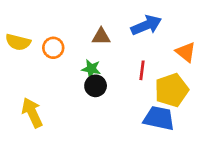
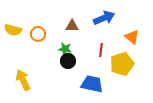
blue trapezoid: (159, 118) -> (92, 84), moved

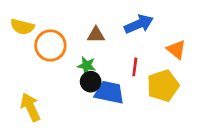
yellow semicircle: (13, 30) -> (22, 27), moved
orange circle: (38, 34) -> (50, 45), size x1.5
blue trapezoid: (92, 84) -> (109, 92), moved

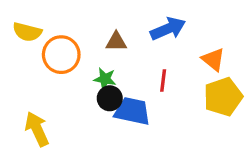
yellow pentagon: (163, 86) -> (223, 97), moved

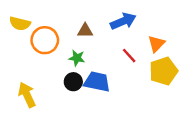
orange triangle: (213, 59) -> (156, 44), turned 36
red line: (163, 80) -> (129, 56), moved, turned -49
black circle: (110, 98) -> (73, 82), moved

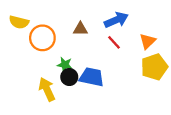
red line: (129, 56) -> (114, 42), moved
green star: (77, 58) -> (65, 65), moved
yellow arrow: (27, 95) -> (47, 89), moved

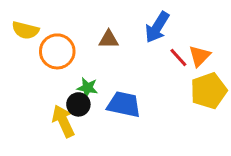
blue arrow: (116, 20) -> (157, 27), turned 145
red line: (114, 42) -> (178, 57), moved
black circle: (69, 77) -> (78, 104), moved

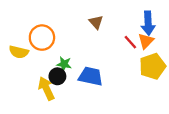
blue arrow: (157, 27) -> (148, 23), moved, turned -35
yellow semicircle: (25, 30) -> (19, 52), moved
brown triangle: (109, 39) -> (96, 22), moved, turned 48

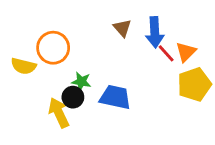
blue arrow: (148, 23) -> (155, 32), moved

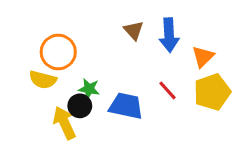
red line: (166, 53) -> (168, 90), moved
yellow semicircle: (23, 66) -> (43, 80), moved

